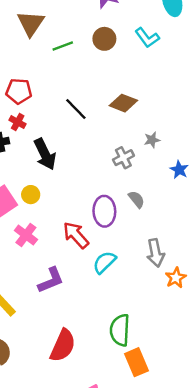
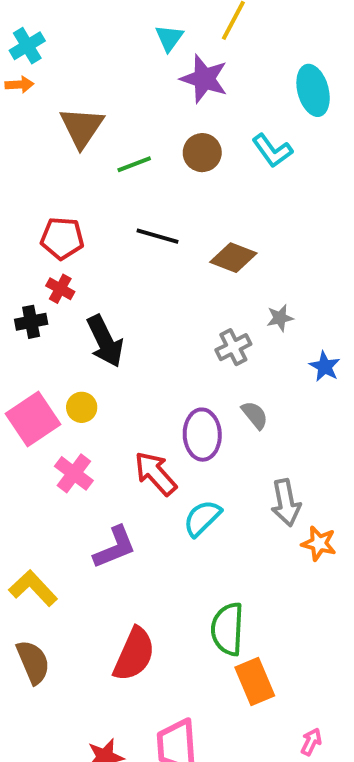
black line: (76, 109) -> (157, 236), moved, turned -30
orange star: (176, 278) -> (319, 543), turned -30

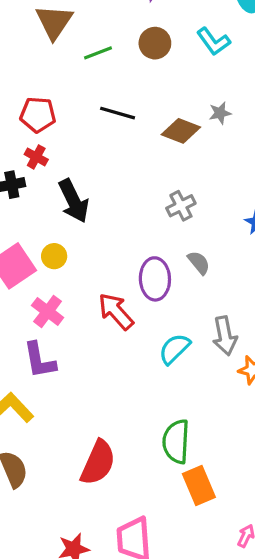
gray star: (280, 318) -> (220, 113), moved
cyan semicircle: (202, 518) -> (174, 349), moved
purple L-shape: (115, 547) -> (39, 360), moved, turned 102

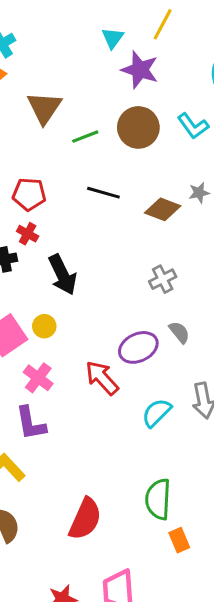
brown circle: (155, 43) -> (138, 127), size x1.4
purple ellipse: (155, 279) -> (138, 347), turned 66
orange rectangle: (199, 485) -> (179, 540), size x0.7

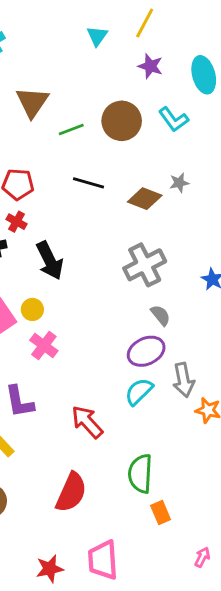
purple star: (140, 70) -> (150, 66), moved, size x0.7
gray cross: (163, 279) -> (145, 265), size x1.6
purple ellipse: (138, 347) -> (146, 351), moved
pink cross: (38, 378) -> (44, 345), moved
red arrow: (102, 378) -> (87, 422), moved

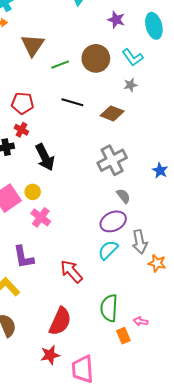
gray star: (179, 183) -> (130, 85), moved
pink arrow: (202, 557) -> (141, 321), moved, turned -104
red star: (50, 569) -> (50, 355), moved

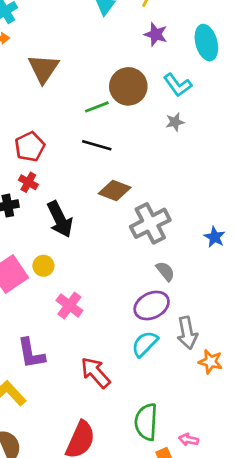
green line: (60, 65) -> (97, 107), moved
red pentagon: (22, 103) -> (30, 147), turned -30
brown diamond: (112, 113) -> (115, 190), moved
pink cross: (41, 217) -> (69, 306), moved

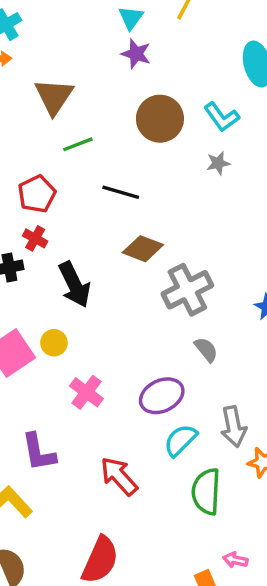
purple star: (156, 34) -> (136, 54), moved
green line: (97, 107) -> (78, 144), moved
purple ellipse: (152, 306) -> (162, 396), moved
green semicircle: (146, 422) -> (206, 492), moved

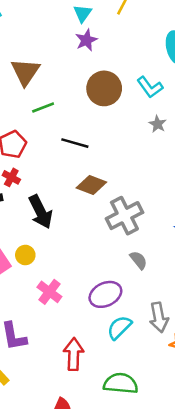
purple star: (136, 54) -> (86, 40), turned 30
gray star: (218, 163) -> (158, 124), moved, turned -30
red arrow: (119, 476) -> (74, 354), turned 44
green semicircle: (206, 492) -> (121, 383), moved, turned 92

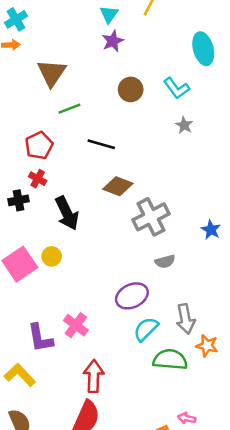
brown circle: (104, 88) -> (131, 89), size x0.7
gray semicircle: (138, 260) -> (165, 261), turned 114
pink cross: (49, 292) -> (76, 325), moved
red arrow: (74, 354) -> (94, 376), moved
green semicircle: (121, 383) -> (170, 360), moved

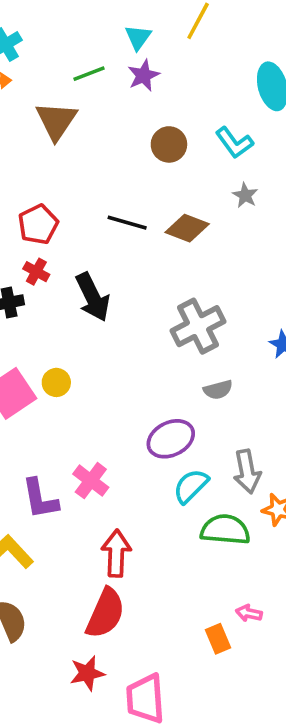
green line: (69, 109) -> (89, 74), moved
brown diamond: (118, 186) -> (187, 228), moved
black arrow: (67, 213) -> (93, 297), moved

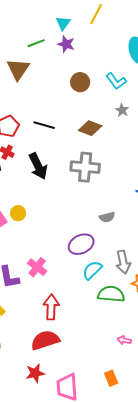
purple star: (144, 75) -> (66, 44), turned -30
black line: (127, 223) -> (44, 125), moved
gray cross: (198, 326) -> (85, 167), moved, turned 32
red semicircle: (105, 613) -> (45, 340), turned -132
orange rectangle: (218, 639) -> (111, 378), moved

